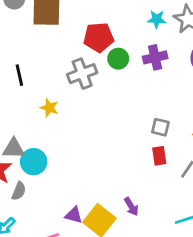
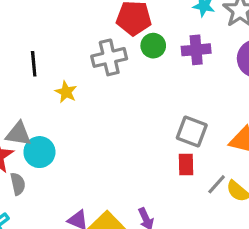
black line: (19, 75) -> (34, 64), moved
gray square: (160, 127) -> (192, 131), size x1.4
gray semicircle: (19, 191) -> (18, 184), turned -42

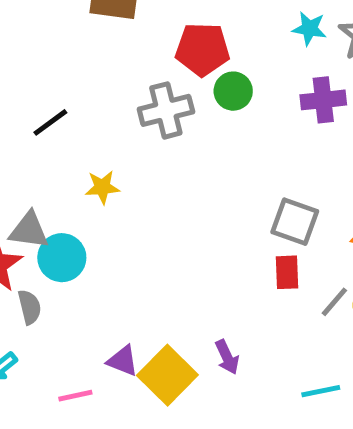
purple cross: (196, 50) -> (323, 100), moved
black line: (34, 64) -> (50, 122), turned 60
yellow star: (66, 92) -> (102, 187), moved, turned -30

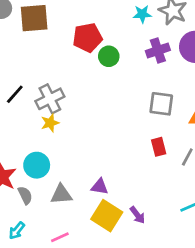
gray cross: (166, 110) -> (50, 99), moved
gray square: (295, 222) -> (161, 104), moved
gray triangle: (29, 230) -> (61, 194), moved
purple arrow: (227, 357) -> (137, 215), moved
purple triangle: (123, 361) -> (100, 187), moved

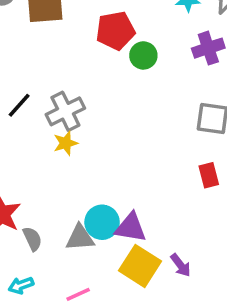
cyan circle: (37, 165) -> (102, 222), moved
purple triangle: (100, 187) -> (131, 228), size x1.4
cyan arrow: (17, 231) -> (21, 285), turned 30

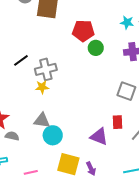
purple triangle: (131, 228) -> (99, 136), moved
gray triangle: (80, 238) -> (42, 120), moved
gray semicircle: (32, 239) -> (12, 136), turned -64
yellow square: (140, 266) -> (68, 164), turned -30

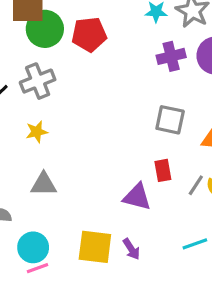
green circle: (96, 48) -> (45, 29), moved, size x1.5
gray cross: (46, 69) -> (38, 81), moved
cyan circle: (53, 135) -> (33, 247), moved

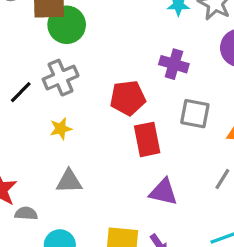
red pentagon: (89, 34) -> (128, 98), moved
purple cross: (171, 56) -> (174, 64), moved, turned 32
red rectangle: (163, 170) -> (147, 139), moved, size x1.5

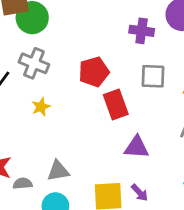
purple cross: (174, 64) -> (142, 31), moved
gray cross: (61, 78) -> (34, 63), turned -36
gray triangle: (69, 181) -> (58, 171), moved

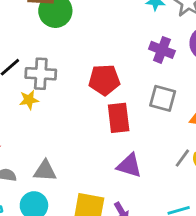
gray cross: (34, 63) -> (41, 74), moved, turned -32
yellow star: (41, 107) -> (29, 100), moved

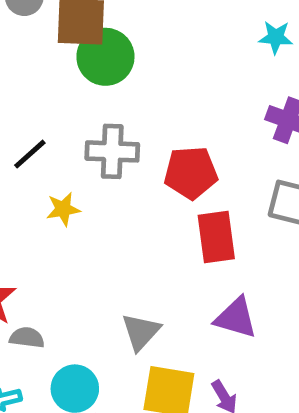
gray cross: (41, 74) -> (112, 151), moved
gray triangle: (45, 171) -> (141, 332), moved, turned -50

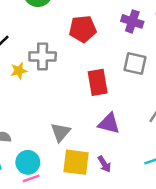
gray cross: (112, 151) -> (43, 56), moved
red pentagon: (191, 173) -> (83, 29), moved

